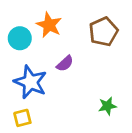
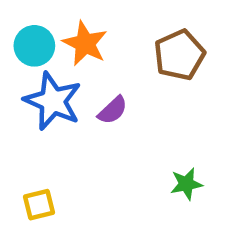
cyan circle: (20, 38) -> (34, 46), moved
blue star: (30, 82) -> (53, 101), moved

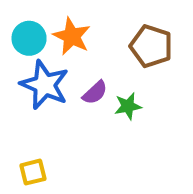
brown pentagon: (179, 55) -> (151, 46), turned -30
green star: (186, 184) -> (128, 106), moved

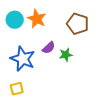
blue star: (45, 85) -> (23, 59), moved

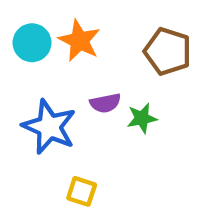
purple semicircle: (49, 48) -> (105, 103), turned 32
yellow square: (17, 89) -> (82, 191), moved, turned 32

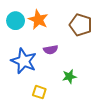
green star: (142, 118) -> (69, 77), moved

